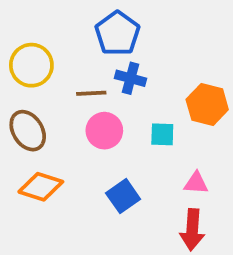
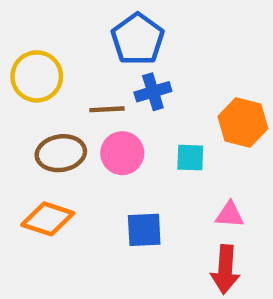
blue cross: (131, 78) -> (153, 92), turned -32
brown ellipse: (28, 131) -> (61, 153), moved, turned -66
blue square: (123, 196) -> (144, 230), turned 32

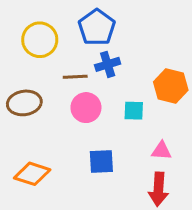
yellow circle: (37, 76) -> (40, 40), moved
brown ellipse: (61, 153) -> (24, 103), moved
orange diamond: (48, 219) -> (32, 174), moved

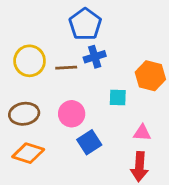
yellow circle: (40, 40) -> (30, 61), moved
brown ellipse: (24, 103) -> (24, 114), moved
pink circle: (86, 108) -> (72, 114), moved
blue square: (101, 162) -> (89, 142), turned -30

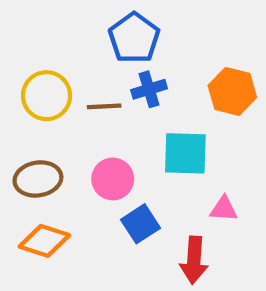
orange hexagon: (150, 76) -> (232, 91), moved
cyan square: (118, 97) -> (185, 153), size x1.6
red arrow: (139, 167) -> (194, 260), moved

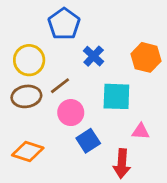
blue pentagon: (134, 38) -> (64, 24), moved
blue cross: (149, 89) -> (94, 56), turned -30
brown line: (104, 106) -> (60, 86), moved, turned -35
brown ellipse: (38, 179) -> (26, 96), moved

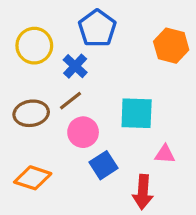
blue pentagon: (64, 24) -> (97, 28), moved
blue cross: (94, 56) -> (75, 66), moved
orange hexagon: (146, 57) -> (171, 46), moved
yellow circle: (29, 60) -> (34, 46), moved

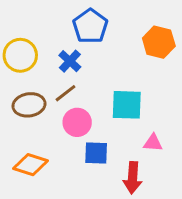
yellow circle: (34, 46) -> (20, 55), moved
blue square: (104, 165) -> (96, 153), turned 35

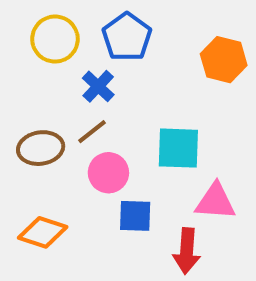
yellow circle: (20, 55) -> (55, 39), moved
pink triangle: (153, 143) -> (215, 202), size x1.5

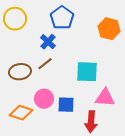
yellow circle: (55, 39) -> (15, 19), moved
pink circle: (108, 173) -> (44, 99), moved

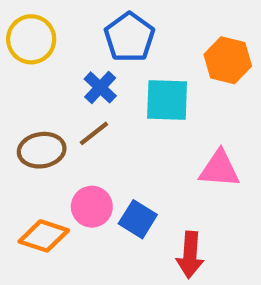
cyan square: (87, 72) -> (167, 100), moved
pink triangle: (105, 98) -> (219, 169), moved
blue square: (66, 105) -> (138, 219), turned 30

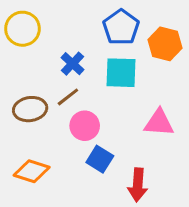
blue pentagon: (129, 37) -> (121, 27), moved
pink circle: (92, 207) -> (85, 126), moved

